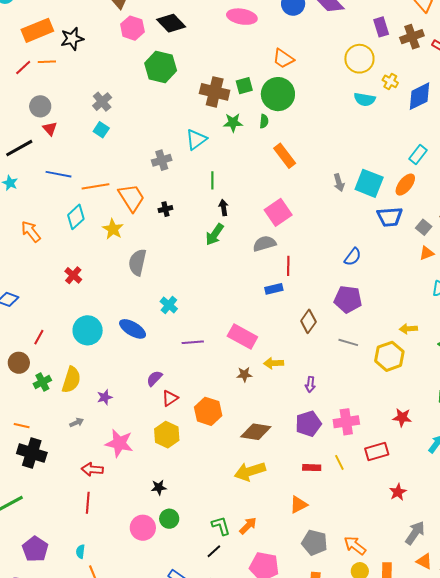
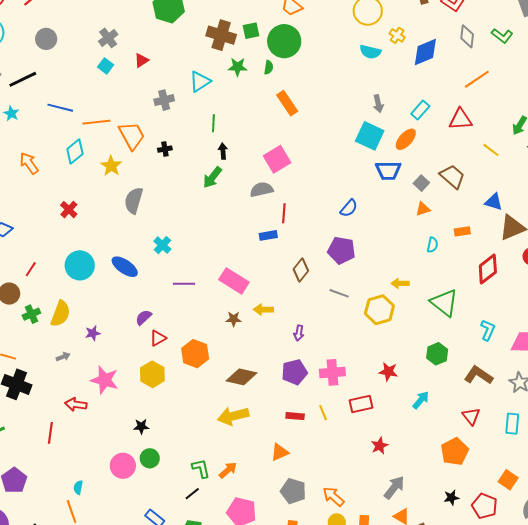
red triangle: (50, 129) -> (141, 60), moved, turned 35
gray arrow: (339, 183) -> (378, 104), moved
red line: (88, 503) -> (50, 433), moved
cyan semicircle: (80, 552) -> (78, 487), moved

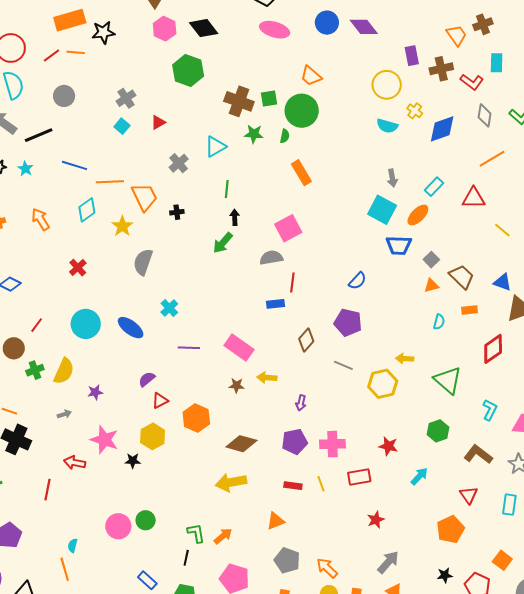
gray cross: (164, 100) -> (179, 163), turned -30
brown trapezoid: (452, 177) -> (462, 277), moved
black star: (141, 426) -> (133, 461), moved
black line: (192, 494) -> (186, 558), turned -42

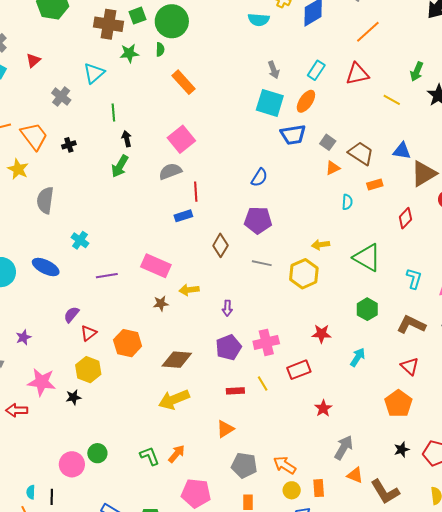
red diamond: (493, 349) -> (405, 218), size x0.7
black line: (186, 558) -> (52, 497), moved

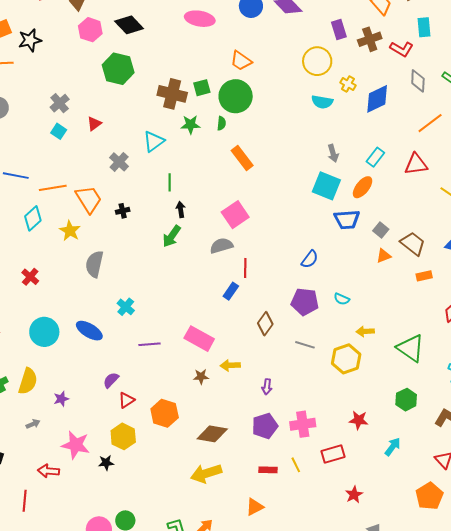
cyan semicircle: (347, 202) -> (342, 299), moved, turned 105
blue rectangle: (183, 216) -> (231, 291), turned -42

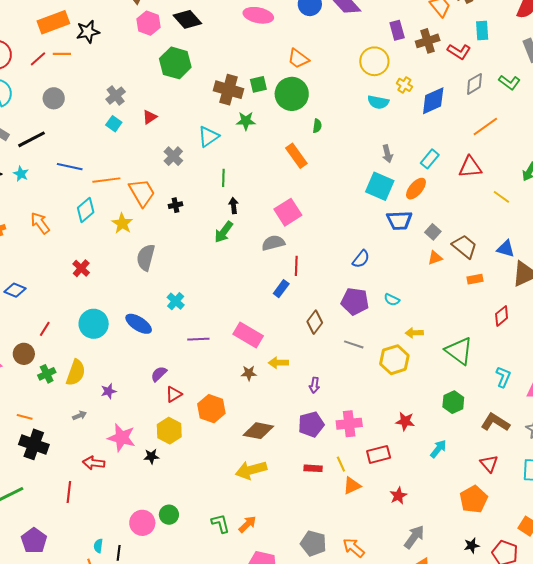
gray diamond: (418, 81) -> (474, 84), turned 55
green semicircle: (221, 123) -> (317, 126), moved
orange triangle: (255, 507) -> (352, 486), moved

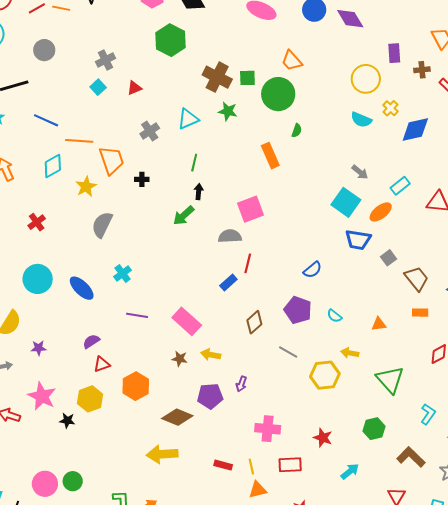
brown cross: (428, 41) -> (422, 70), size x0.7
gray arrow: (387, 154) -> (360, 172), turned -48
orange triangle: (435, 258) -> (379, 324), moved
purple pentagon: (311, 424) -> (210, 396), moved

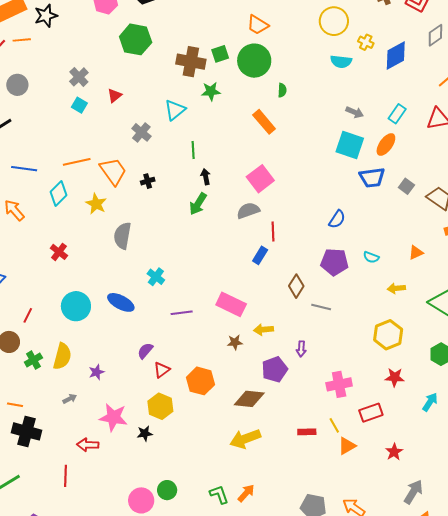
blue line: (46, 120) -> (24, 169), moved
gray line: (288, 352) -> (321, 307), moved
yellow hexagon: (325, 375) -> (388, 335), moved

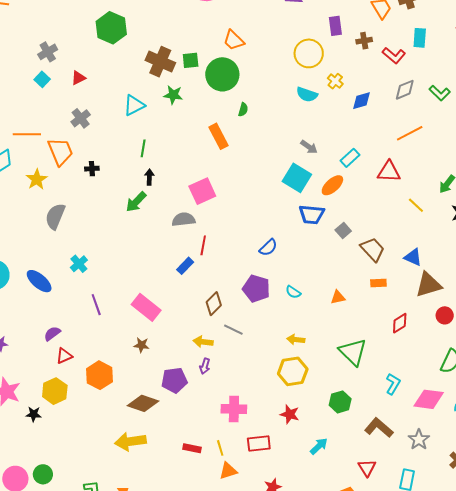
blue diamond: (396, 56) -> (362, 101), size x0.7
gray cross: (141, 132) -> (81, 118), moved
yellow arrow: (396, 288) -> (296, 340), moved
purple line: (182, 313) -> (96, 305), turned 65
yellow arrow: (263, 330) -> (203, 342), moved

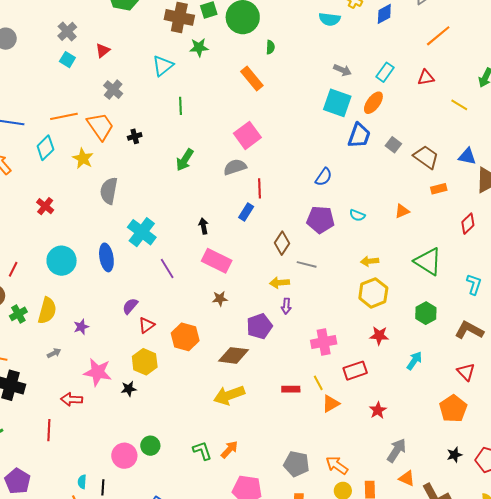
red triangle: (389, 172) -> (426, 78), size x0.7
black arrow: (149, 177) -> (203, 226), moved
blue trapezoid: (312, 214) -> (359, 136), turned -64
cyan cross: (79, 264) -> (142, 232), size x1.6
blue ellipse: (39, 281) -> (106, 257), turned 52

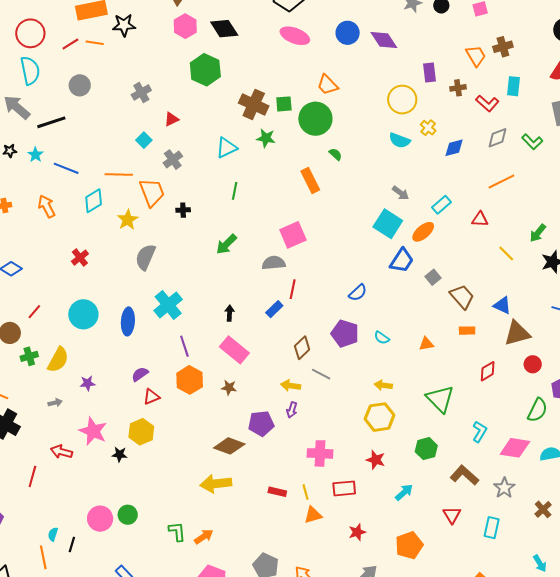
green semicircle: (270, 47) -> (336, 154), turned -64
cyan square: (67, 60) -> (144, 140), moved
orange hexagon: (185, 337) -> (190, 380), moved
orange pentagon: (453, 409) -> (409, 545), moved

